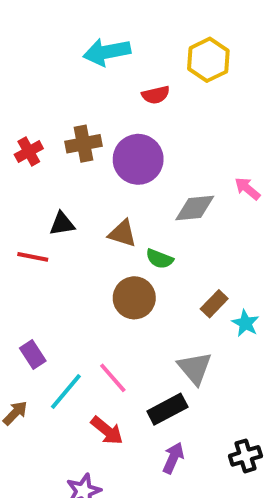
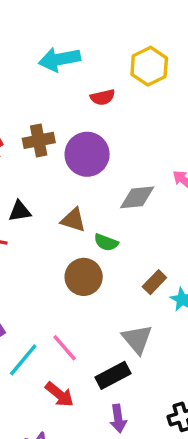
purple arrow: (173, 458) -> (118, 419), turned 148

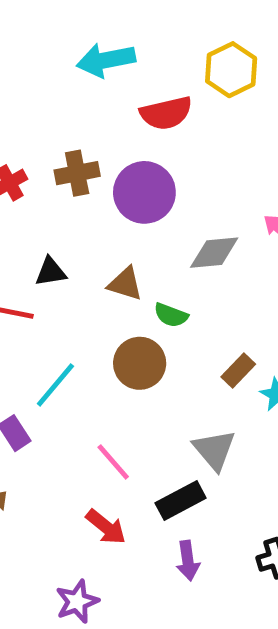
red semicircle: (103, 97) -> (166, 113), size x1.5
cyan line: (23, 360) -> (55, 385), moved

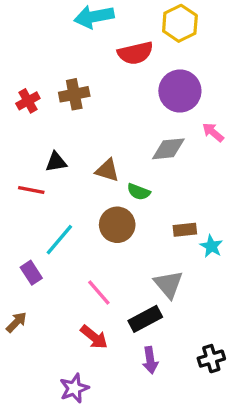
purple circle: (144, 192) -> (180, 91), moved
brown rectangle: (238, 370) -> (185, 230), turned 40

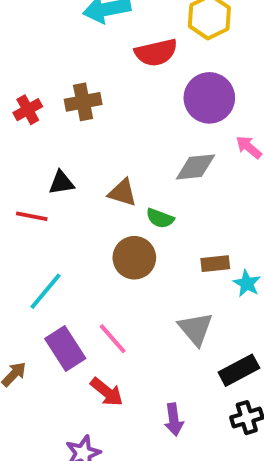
cyan line: (59, 240) -> (46, 291), moved
purple rectangle: (31, 273) -> (65, 349), moved, size x1.5
black rectangle: (145, 319) -> (239, 370), moved

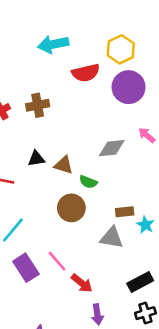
purple circle: (209, 98) -> (129, 87), moved
black triangle: (61, 183) -> (36, 159), moved
gray triangle: (196, 329) -> (112, 238), moved, turned -40
red arrow: (107, 392) -> (82, 283), moved

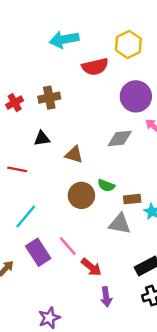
purple circle: (129, 87) -> (136, 96), moved
black triangle: (36, 159) -> (42, 138), moved
green semicircle: (88, 182) -> (106, 185), moved

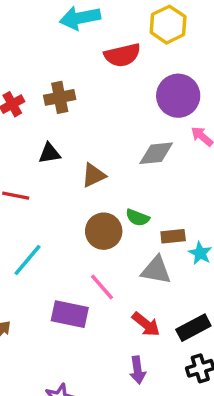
brown triangle: (74, 155) -> (94, 175), turned -42
pink line: (68, 246) -> (102, 287), moved
purple rectangle: (38, 252) -> (70, 314), moved, turned -45
red arrow: (91, 267) -> (146, 324), moved

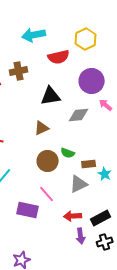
brown cross: (60, 97) -> (19, 71), moved
black triangle: (49, 153) -> (51, 96), moved, size x1.5
gray triangle: (156, 270) -> (79, 184), turned -36
red arrow: (146, 324) -> (73, 216), turned 138
purple arrow: (138, 370) -> (81, 236), moved

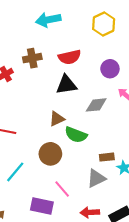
red semicircle: (59, 57) -> (70, 57), moved
purple circle: (92, 81) -> (110, 69), size x0.7
green semicircle: (68, 153) -> (76, 135), moved, size x1.5
brown circle: (48, 161) -> (50, 154), moved

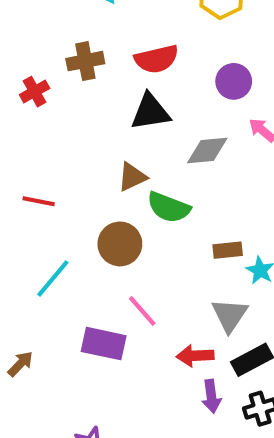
gray triangle: (96, 178) -> (230, 315), moved, turned -30

